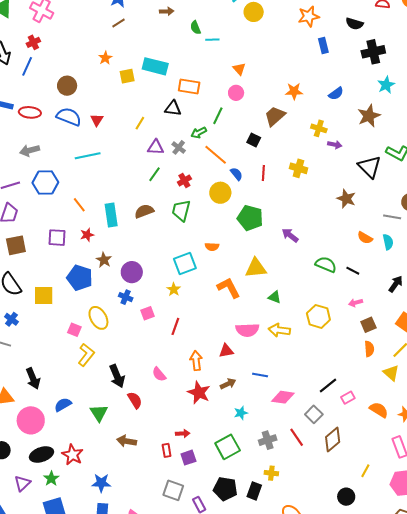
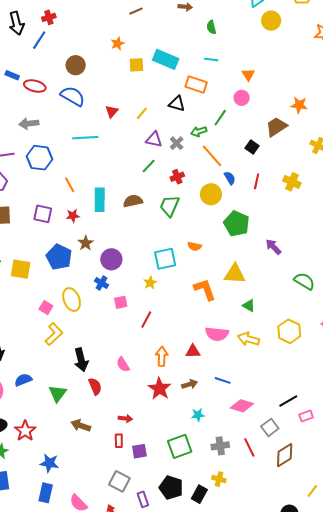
cyan line: (212, 40) -> (211, 60), moved
red triangle: (97, 120) -> (112, 112), moved
red arrow: (183, 433) -> (125, 419), moved

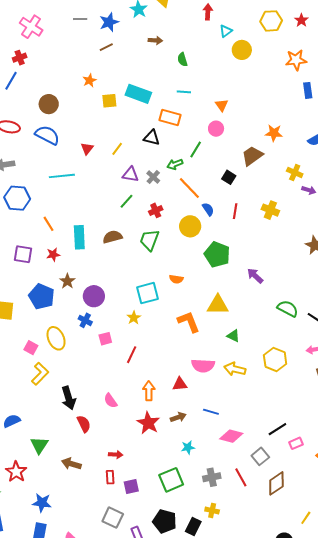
green triangle: (57, 393) -> (39, 445), moved

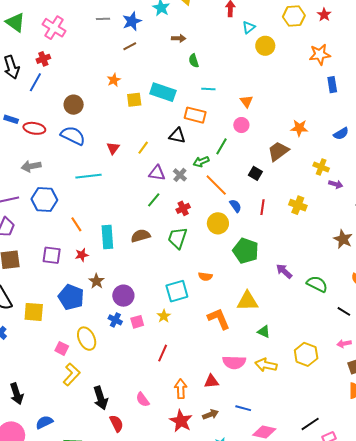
green semicircle: (182, 59) -> (194, 61), moved
green semicircle: (288, 309) -> (317, 284), moved
pink square: (105, 339) -> (137, 322), moved

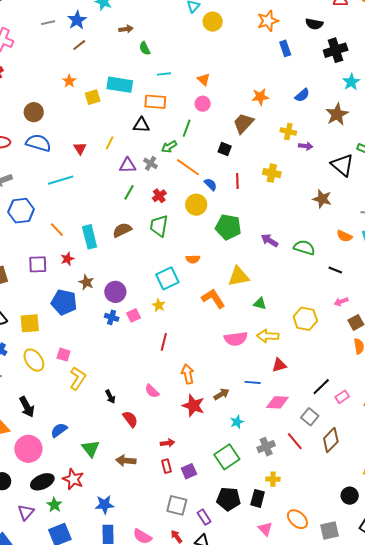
yellow ellipse: (87, 339) -> (34, 360), moved
red triangle: (211, 381) -> (279, 365), moved
black arrow: (101, 398) -> (110, 397), size x0.6

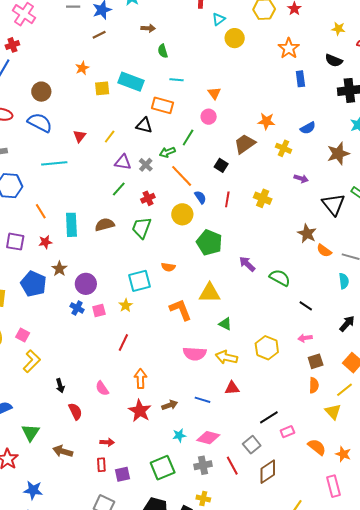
orange star: (268, 21) -> (289, 48), turned -30
yellow cross: (288, 131) -> (283, 148), moved
orange semicircle: (344, 236) -> (324, 251), moved
pink diamond: (277, 402) -> (208, 438), moved

